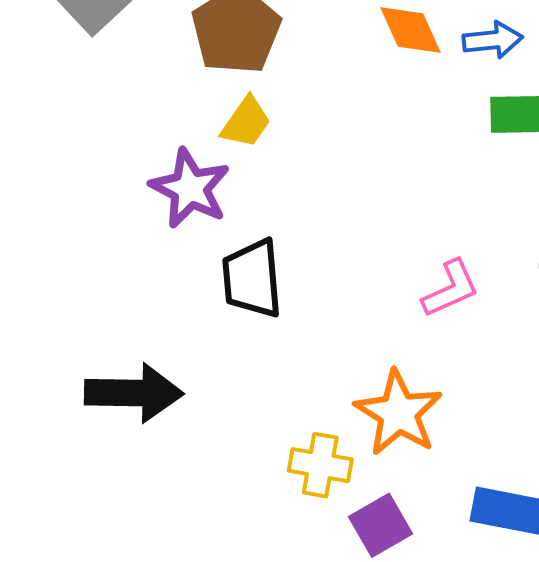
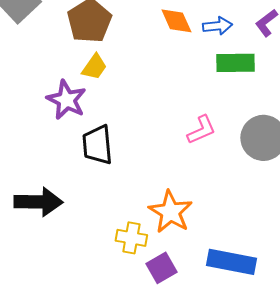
pink L-shape: (451, 289) -> (201, 130), moved

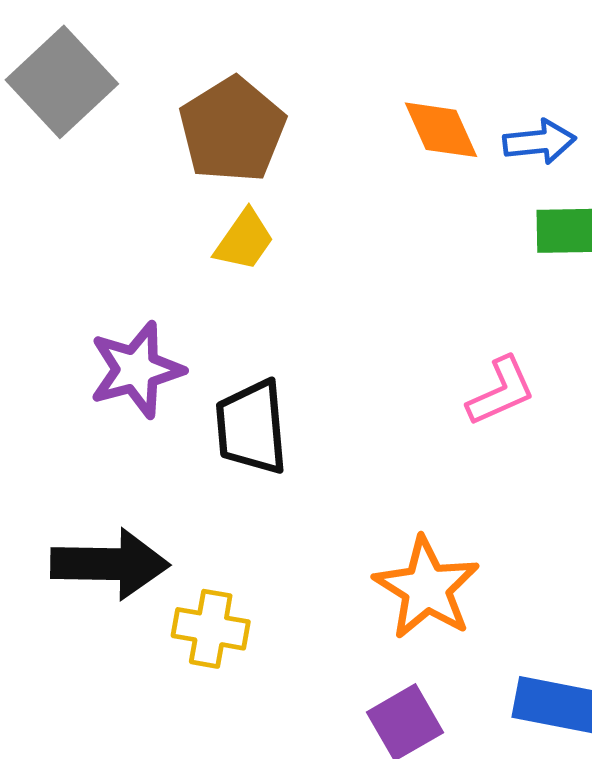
purple star: (66, 100) -> (136, 370), moved, turned 30
yellow cross: (131, 238) -> (211, 629), moved

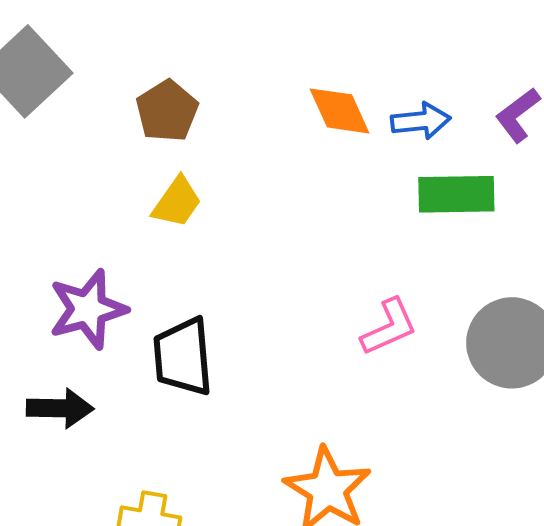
brown pentagon: (232, 130) -> (167, 111), size x0.7
black arrow: (110, 564) -> (60, 408), moved, size x0.7

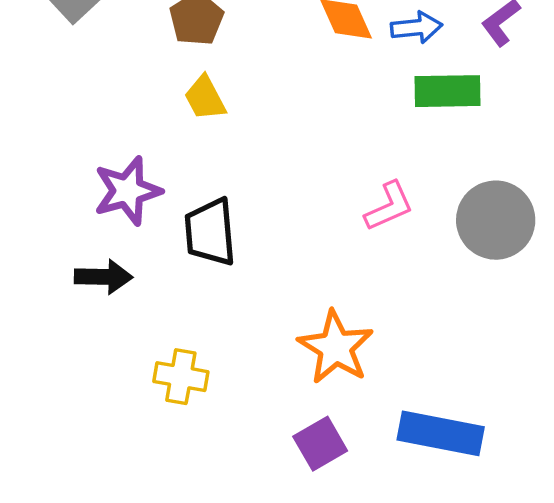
yellow trapezoid: (177, 202) -> (205, 98), turned 117

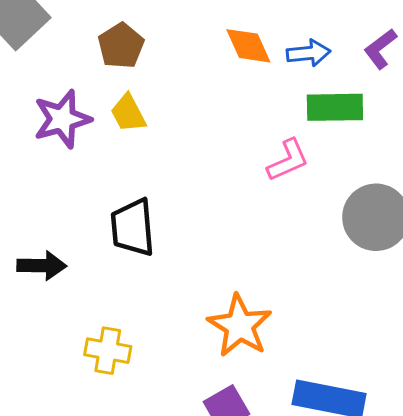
purple star: (128, 191) -> (62, 119), moved
pink L-shape: (389, 206) -> (288, 160), moved

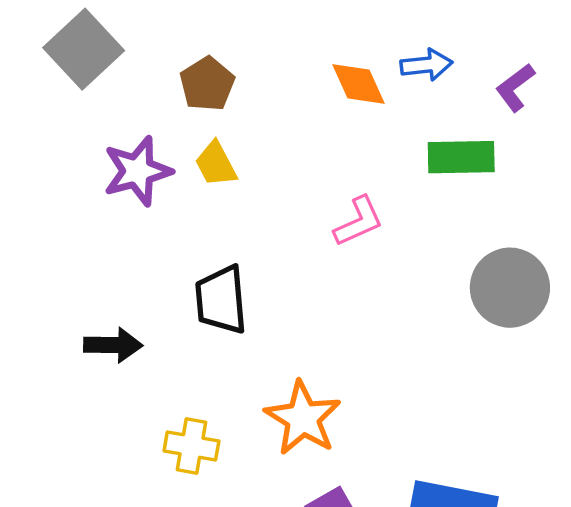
blue arrow: (309, 53) -> (426, 65), moved
pink L-shape: (288, 160) -> (359, 221), moved
orange star: (240, 326) -> (303, 418), moved

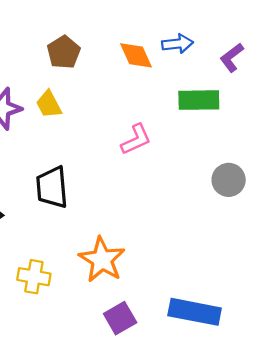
brown pentagon: (207, 84) -> (64, 52), moved
gray circle: (510, 288) -> (229, 180), size x0.7

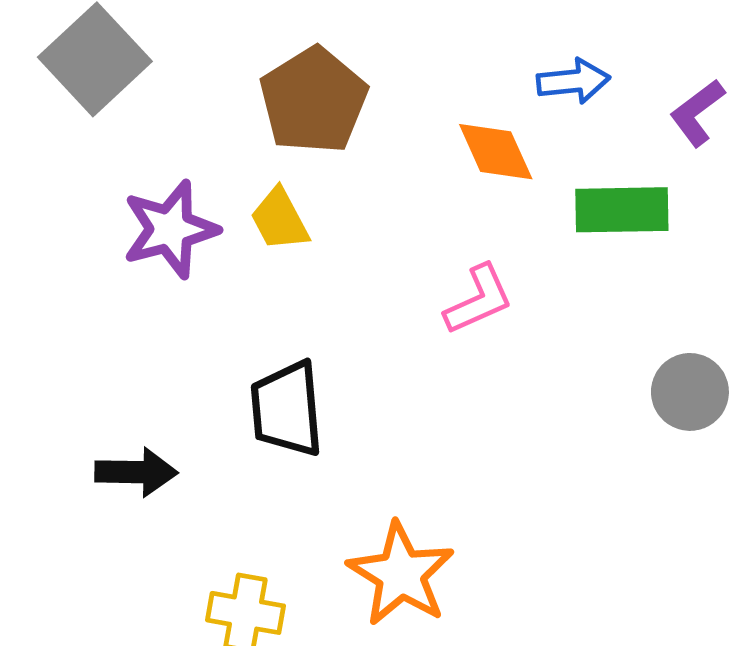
brown pentagon: (64, 52) -> (314, 101), size x1.4
orange diamond: (136, 55) -> (496, 152), moved

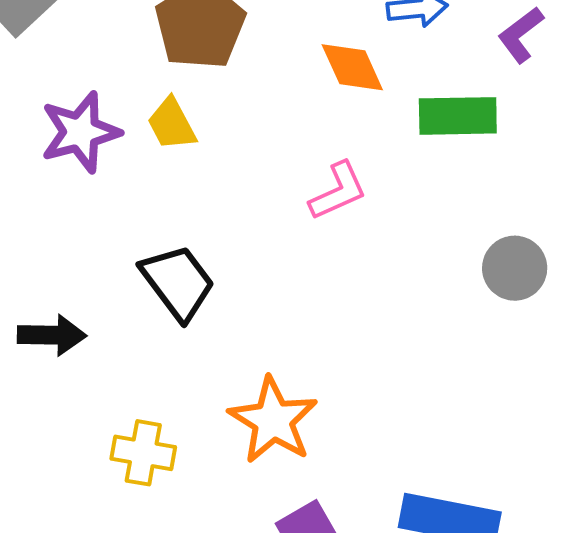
black trapezoid: (287, 409) -> (178, 282), turned 148

